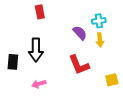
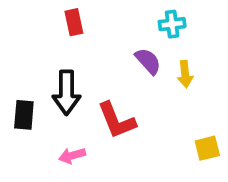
cyan cross: (99, 21) -> (172, 24), moved
red L-shape: (79, 65) -> (117, 120), moved

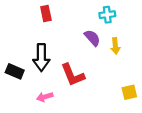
black rectangle: (24, 115) -> (15, 71), turned -72

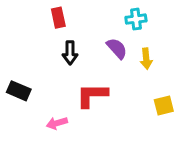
black arrow: (41, 58) -> (70, 53), moved, size x0.7
red L-shape: (73, 75) -> (92, 95), turned 112
yellow square: (129, 92) -> (164, 106), moved

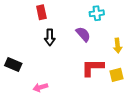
yellow arrow: (146, 59) -> (118, 46), moved
red L-shape: (92, 95) -> (93, 68), moved

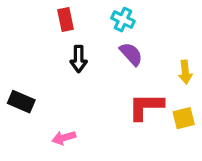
cyan cross: (97, 13) -> (123, 20), moved, turned 32

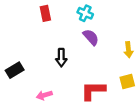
black arrow: (79, 59) -> (61, 58), moved
black rectangle: (21, 102) -> (15, 70), turned -54
red L-shape: (146, 107) -> (93, 91), moved

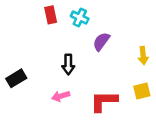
cyan cross: (85, 13) -> (80, 17), moved
purple semicircle: (91, 37) -> (101, 42), turned -102
pink arrow: (44, 95) -> (61, 96), moved

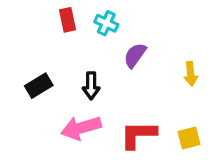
black rectangle: (16, 78) -> (39, 86), moved
yellow square: (142, 91) -> (189, 138), moved
pink arrow: (61, 96) -> (81, 128), size x1.6

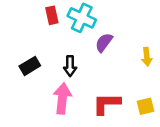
cyan cross: (106, 23) -> (82, 18), size x1.5
pink arrow: (81, 128) -> (62, 98), turned 112

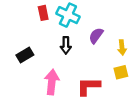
purple semicircle: (104, 43) -> (96, 36), moved
black arrow: (70, 66) -> (66, 45), moved
yellow square: (145, 106) -> (121, 72), moved

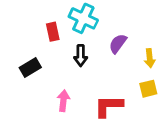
red rectangle: (43, 13) -> (53, 32), moved
pink arrow: (52, 82) -> (63, 101), size x0.7

